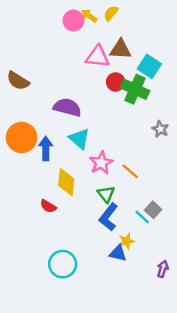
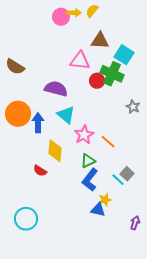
yellow arrow: (89, 16) -> (74, 13), turned 144
pink triangle: (98, 57) -> (80, 61), moved
red circle: (116, 82) -> (97, 81), moved
green triangle: (106, 194) -> (88, 161), turned 42
cyan circle: (63, 264) -> (26, 219), moved

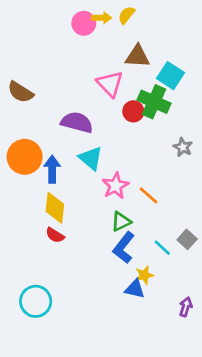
pink triangle: (80, 61) -> (110, 84), turned 40
yellow diamond: (55, 151) -> (55, 208), moved
gray square: (127, 174) -> (187, 239), moved

